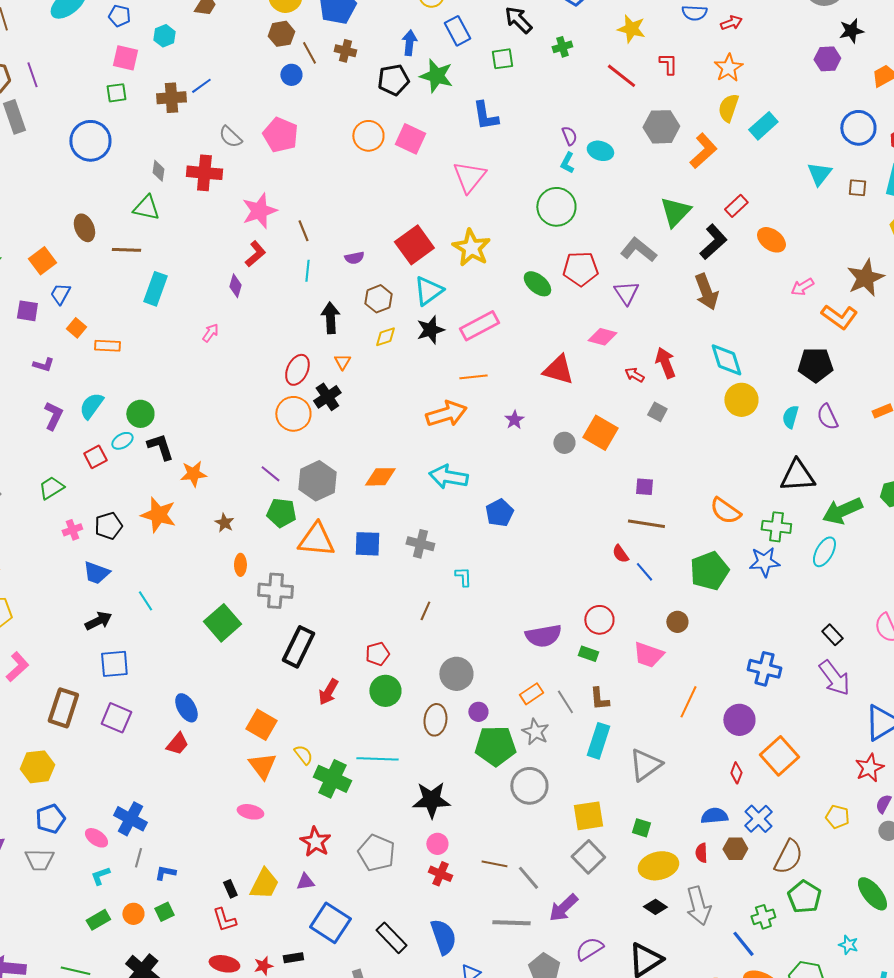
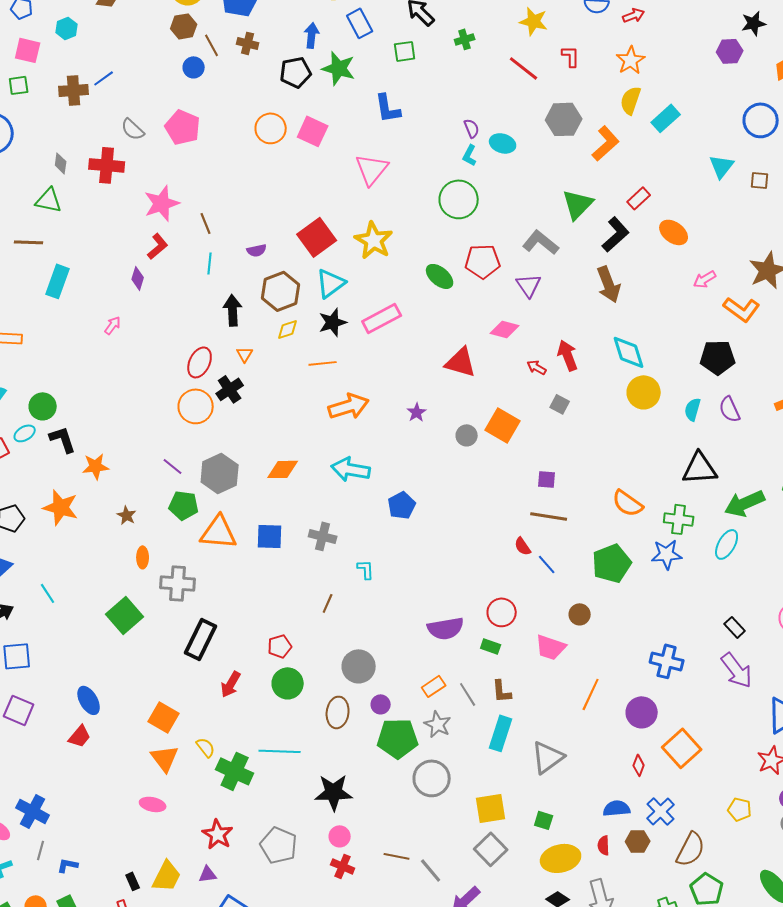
brown hexagon: (378, 299) -> (281, 291), size x1.4
orange line: (473, 377) -> (323, 363), moved

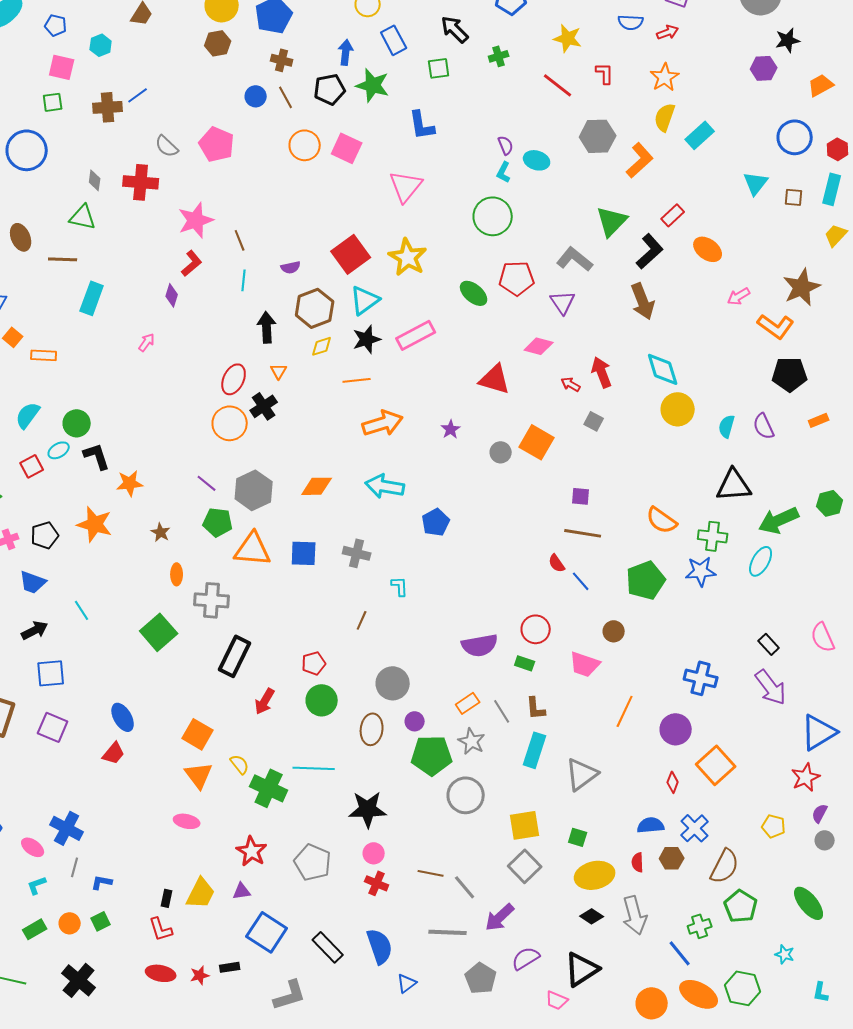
brown line: (212, 45) -> (286, 97), moved
blue circle: (194, 67) -> (256, 96), moved
black pentagon: (718, 357) -> (790, 374), moved
black rectangle: (133, 881) -> (167, 898), turned 36

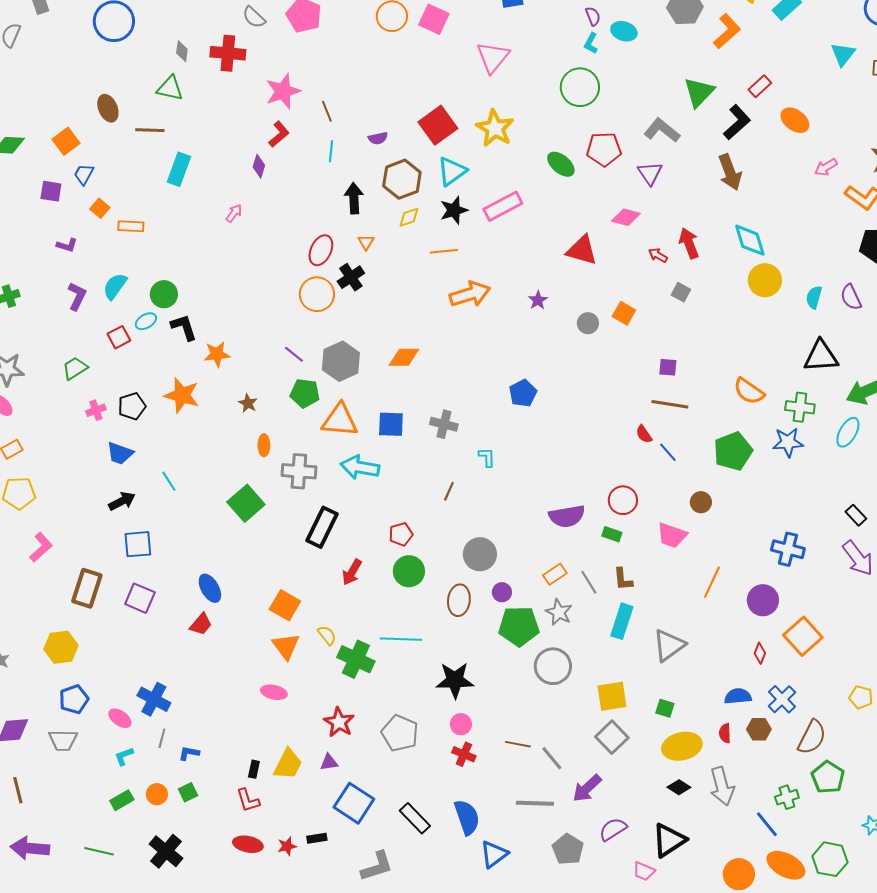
orange square: (537, 442) -> (624, 313), size x0.7
cyan arrow: (385, 486) -> (360, 467), moved
blue triangle: (407, 983) -> (494, 854), size x1.4

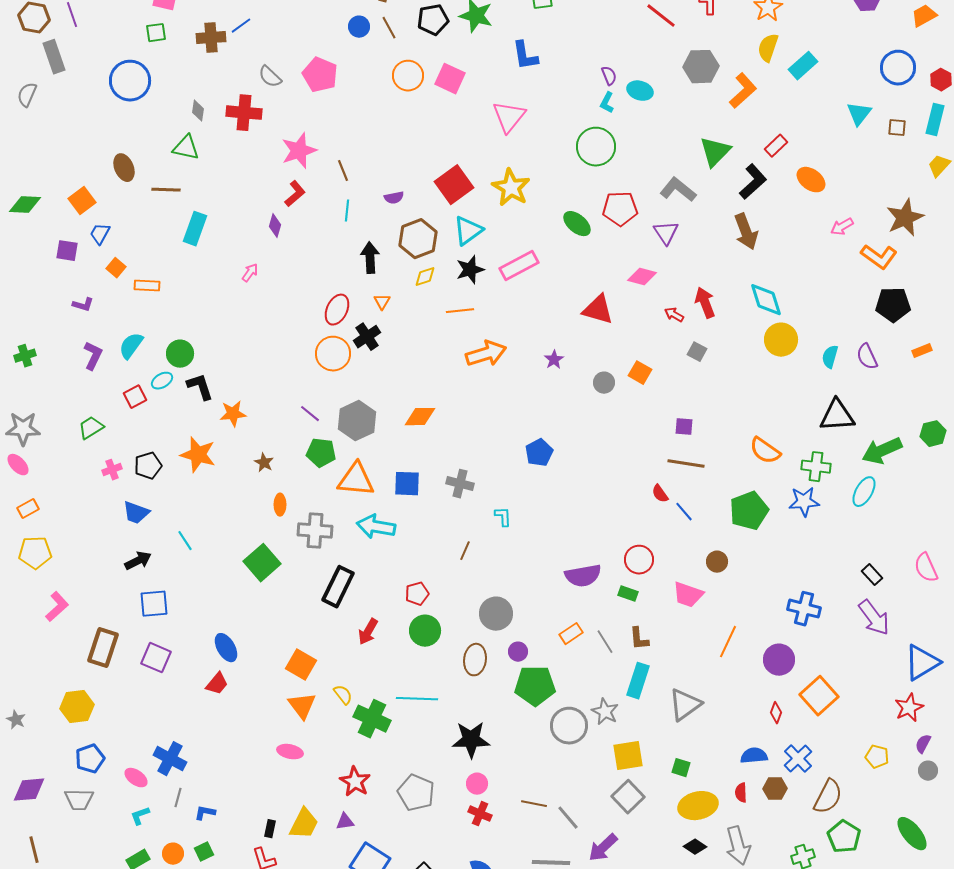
gray star: (559, 612) -> (605, 712), moved

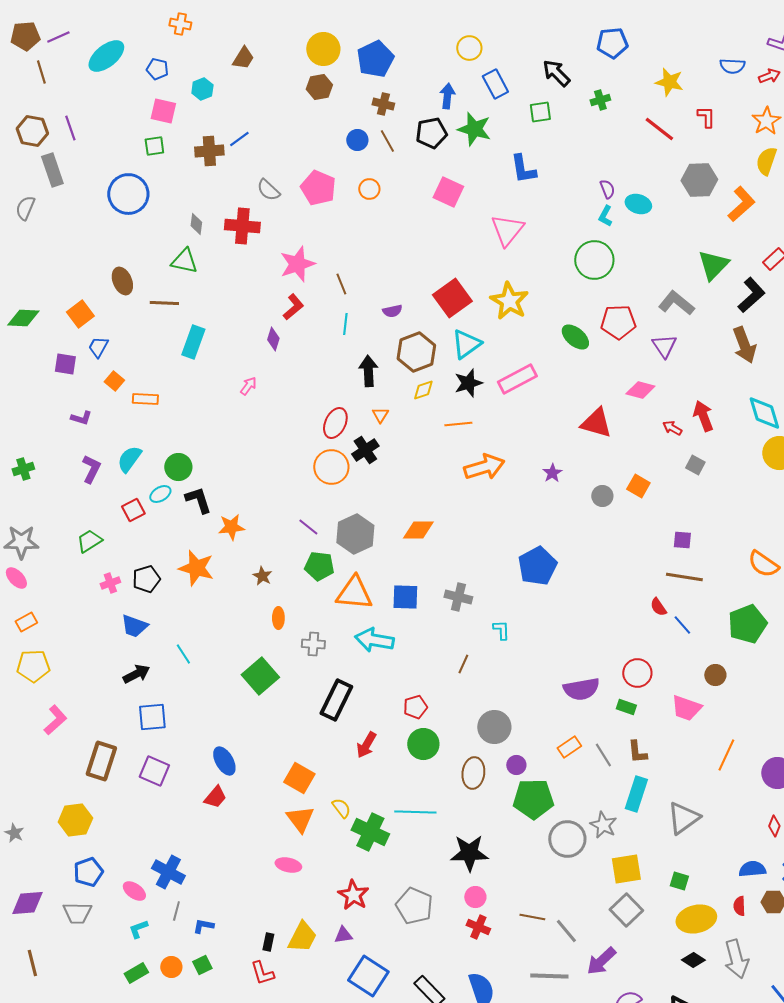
orange circle: (408, 76) -> (369, 189), moved, size x0.7
blue pentagon: (539, 453) -> (537, 566), size x1.4
gray cross: (315, 531) -> (313, 644), size x0.7

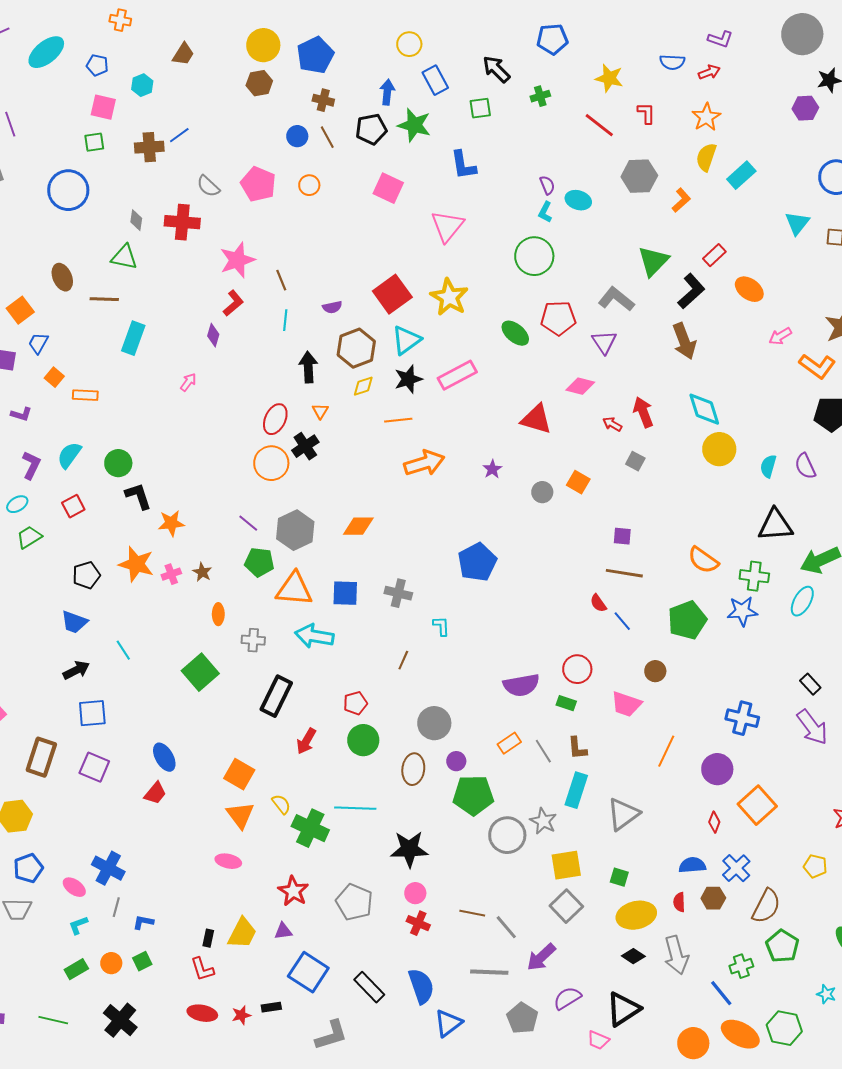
orange L-shape: (741, 204) -> (681, 200), size x0.7
cyan ellipse: (160, 494) -> (17, 504), moved
pink cross: (110, 583) -> (171, 574), moved

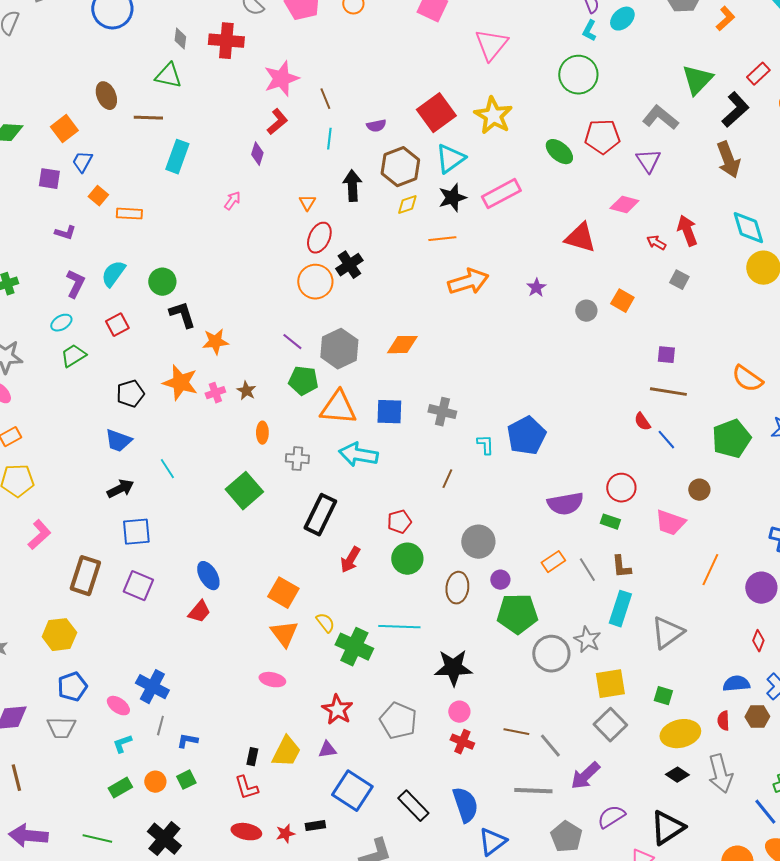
cyan ellipse: (578, 200) -> (622, 19), turned -60
orange triangle: (320, 411) -> (307, 203), moved
blue pentagon: (477, 562) -> (526, 436), moved

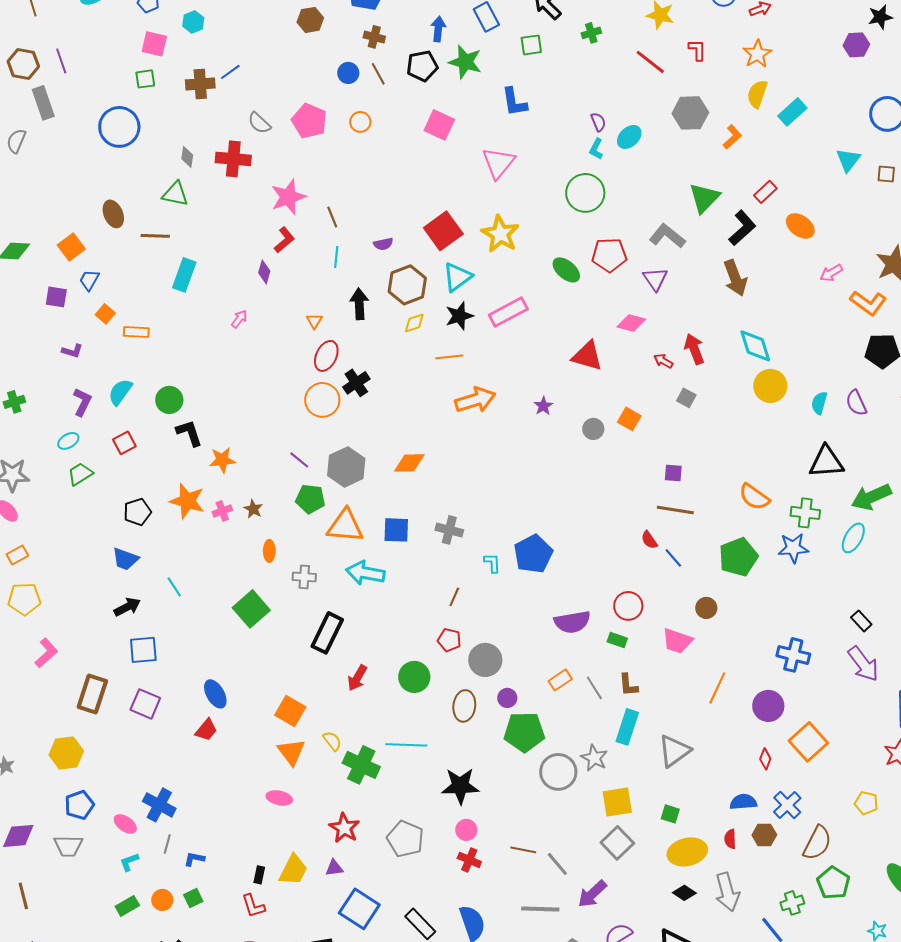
red pentagon: (399, 522) -> (449, 640), moved, turned 30

